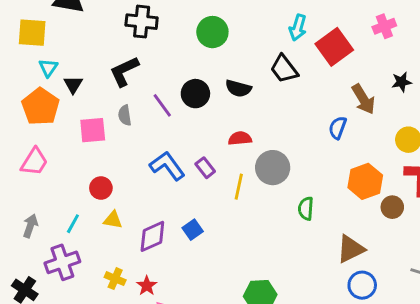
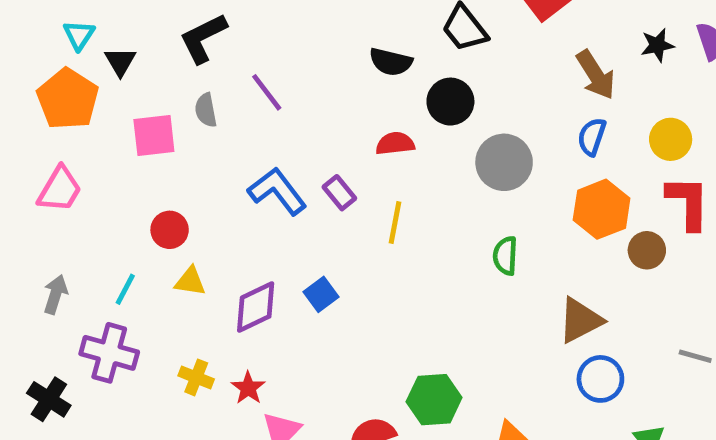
black circle: (195, 94) -> (450, 102), moved
blue semicircle: (338, 128) -> (592, 137), moved
gray circle: (273, 168) -> (504, 162), moved
purple cross: (62, 262) -> (109, 353), turned 36

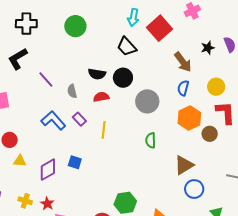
black semicircle: (391, 62) -> (97, 74), moved
gray semicircle: (206, 110) -> (72, 91), moved
blue square: (321, 294) -> (75, 162), turned -32

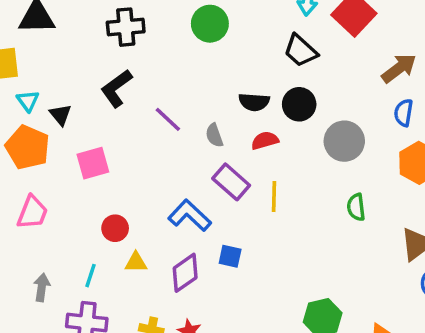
brown arrow: (183, 62) -> (399, 68), turned -85
purple rectangle: (79, 119) -> (231, 182), size x1.5
blue L-shape: (53, 120) -> (190, 215), moved

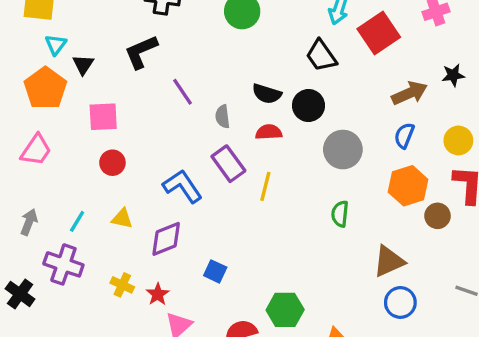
red circle: (115, 228) -> (112, 163), moved
blue square: (230, 256) -> (215, 271), moved

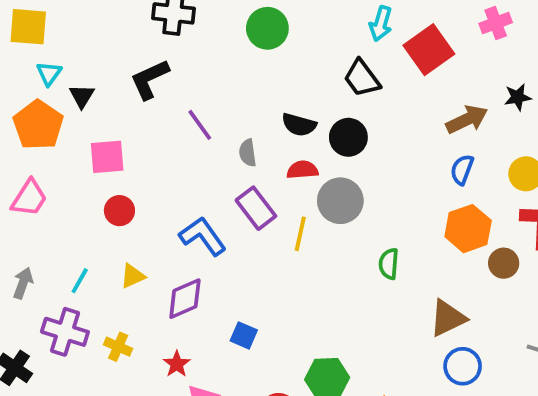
gray circle: (343, 150) -> (340, 201), moved
yellow triangle: (122, 219) -> (133, 276), turned -35
yellow cross: (122, 285) -> (118, 347), moved

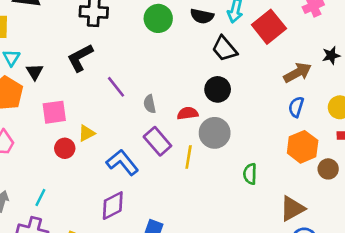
black semicircle: (299, 125) -> (202, 16), moved
yellow triangle: (133, 276) -> (86, 133), moved

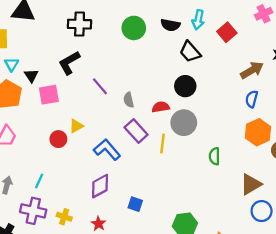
red square: (269, 27) -> (227, 32), size x0.7
pink square: (54, 112) -> (49, 95), moved

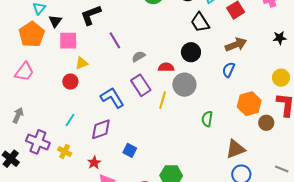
brown arrow: (252, 70) -> (236, 45), moved
blue semicircle: (252, 99) -> (229, 70), moved
gray semicircle: (129, 100) -> (139, 57), turned 64
yellow triangle: (76, 126) -> (82, 63), moved
cyan line: (39, 181) -> (70, 120), moved

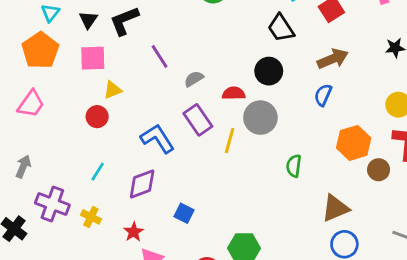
black triangle: (55, 21) -> (88, 20), moved

